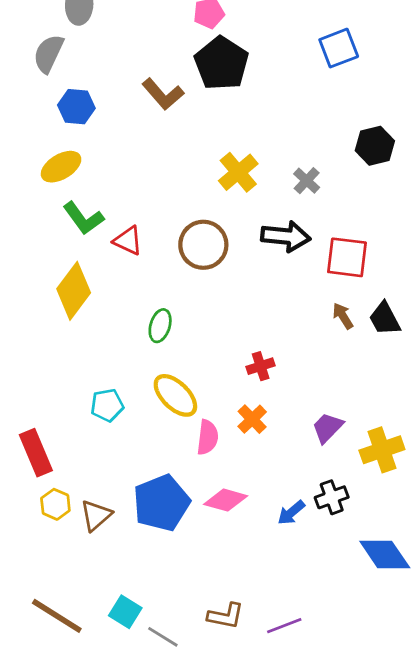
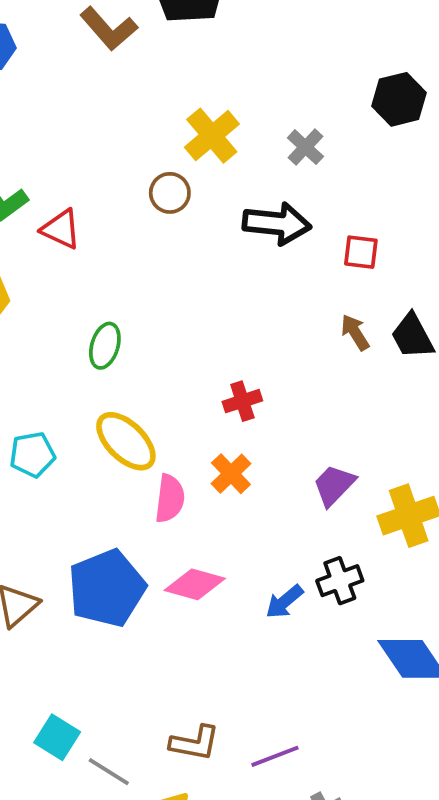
brown circle: (203, 245) -> (170, 193), moved, size x0.6
red square: (347, 257) -> (361, 252), size x0.6

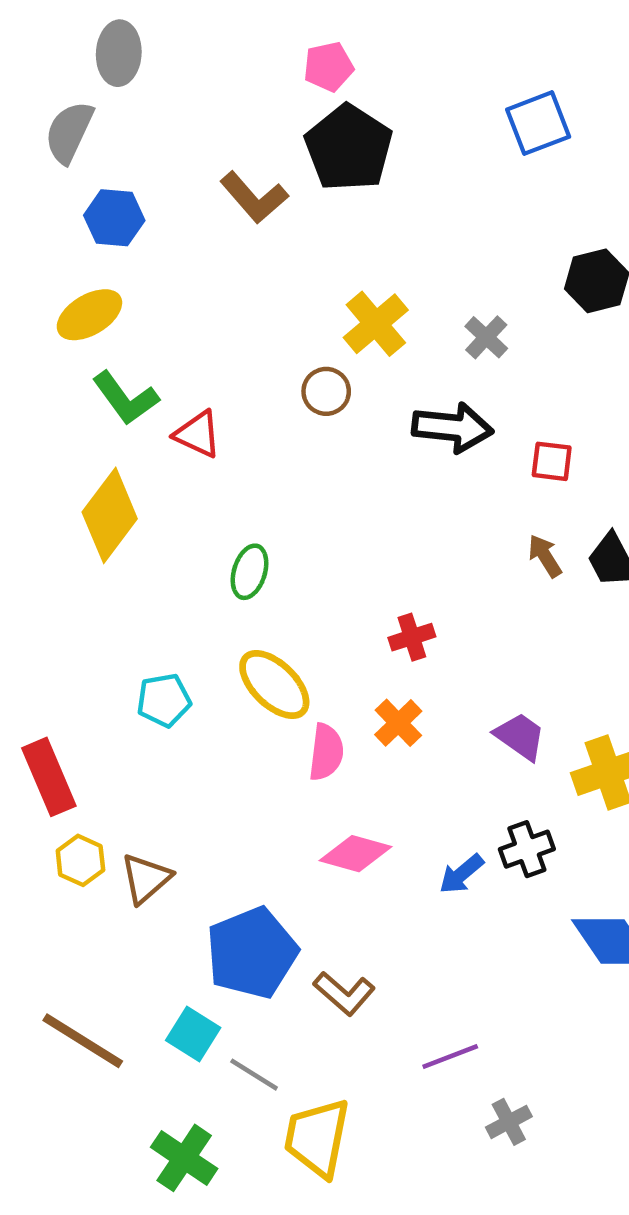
purple trapezoid: (334, 485) -> (520, 736), turned 81
blue pentagon: (107, 588) -> (252, 953), moved
brown L-shape: (195, 743) -> (344, 993), moved, turned 30

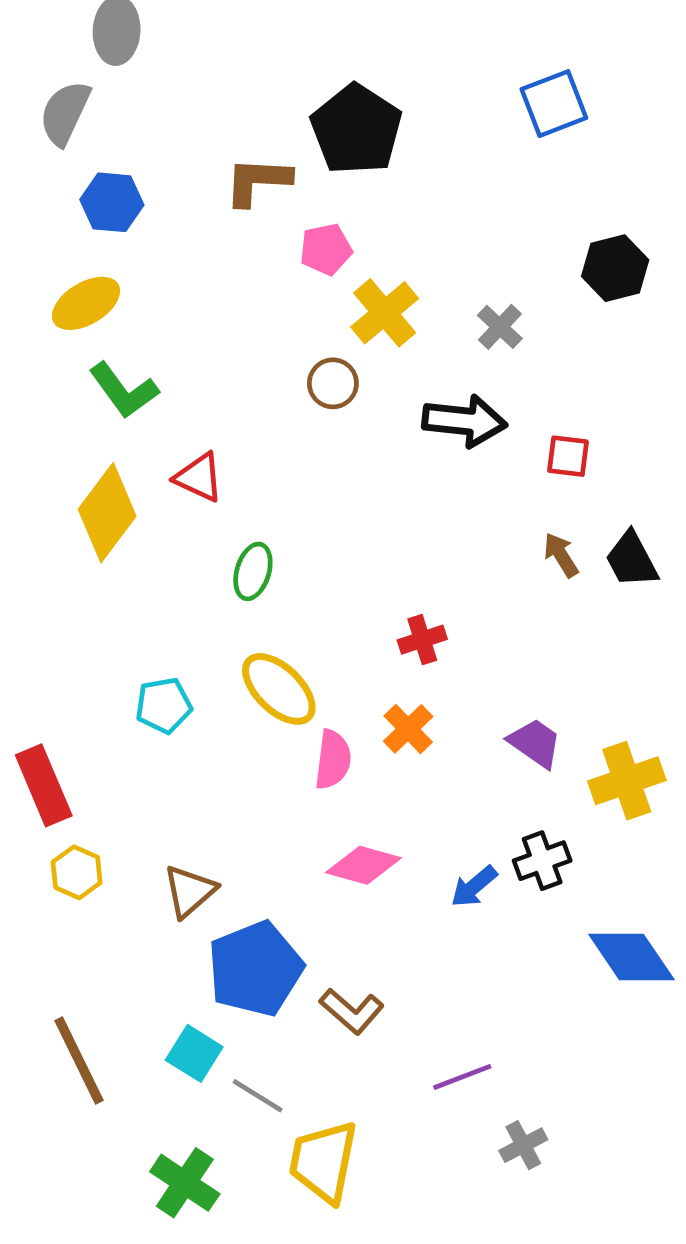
pink pentagon: (328, 67) -> (326, 249), moved
brown L-shape: (254, 197) -> (258, 181), turned 134
red triangle: (198, 434) -> (199, 477), moved
brown triangle: (146, 878) -> (189, 891), moved
brown line: (83, 1041) -> (79, 1060), turned 32

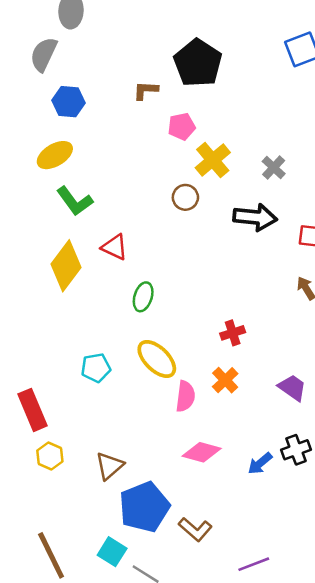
brown L-shape: (258, 181) -> (146, 90), size x0.7

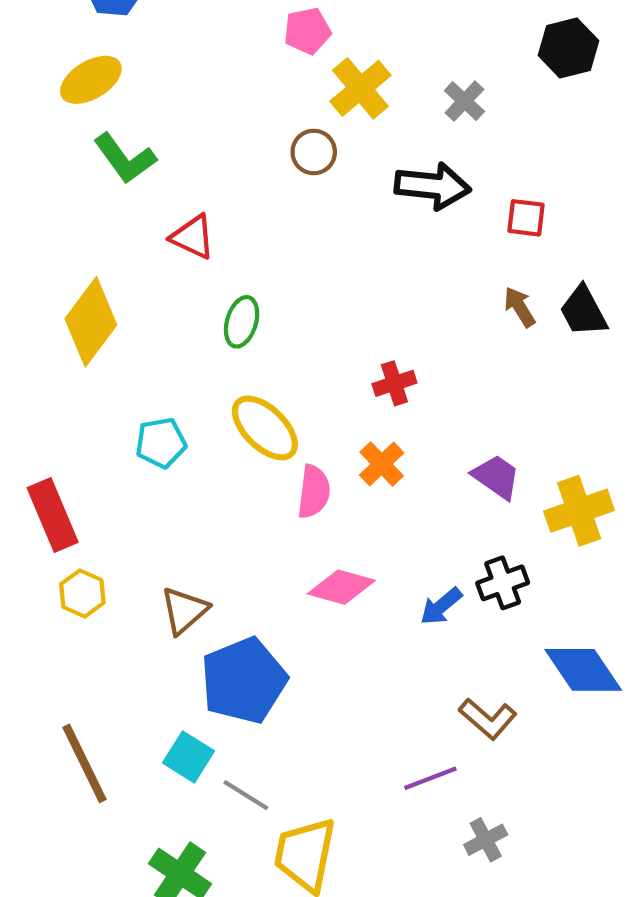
yellow diamond: (66, 266) -> (91, 322), moved
brown L-shape: (195, 529) -> (488, 719), moved

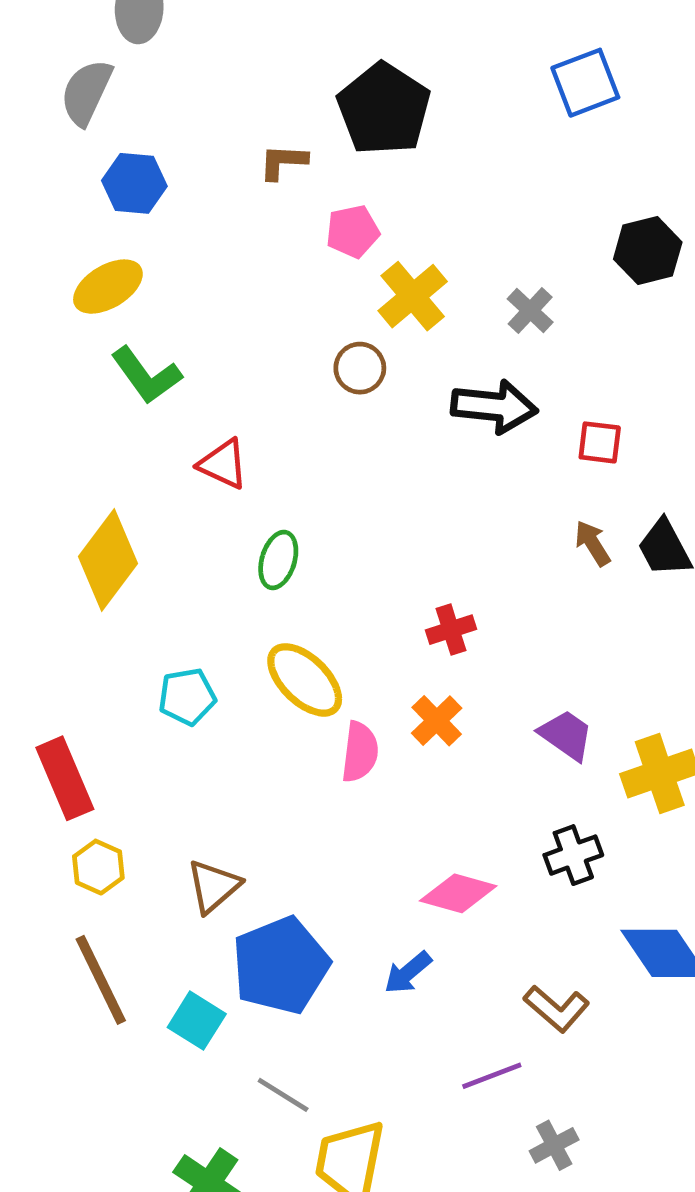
pink diamond: (341, 587) -> (458, 893), moved
blue arrow: (441, 606) -> (408, 973), moved
cyan square: (188, 757) -> (197, 1021), moved
brown line: (84, 763) -> (101, 980), moved

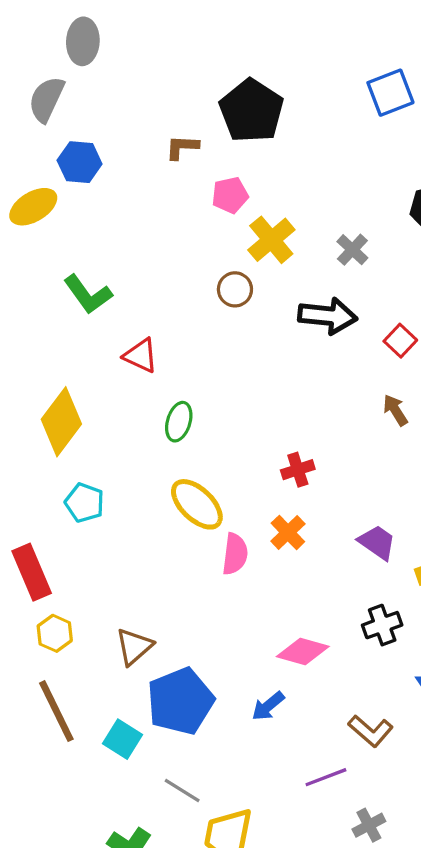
yellow ellipse: (108, 287) -> (33, 207), moved
red square: (600, 442) -> (400, 341), turned 36
cyan pentagon: (187, 697) -> (84, 503), moved, turned 30

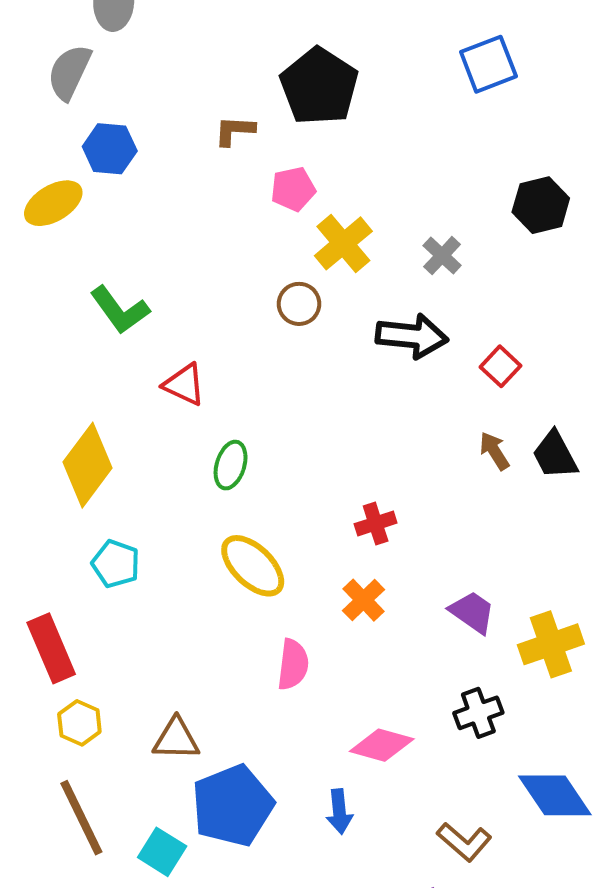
pink semicircle: (235, 554) -> (293, 664), moved
brown triangle: (134, 647) -> (176, 739), turned 42
blue arrow: (268, 706) -> (339, 812), turned -56

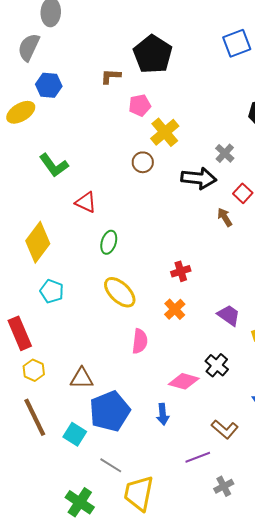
gray cross: (442, 256) -> (225, 153), moved
brown arrow: (494, 451) -> (225, 217), moved
black cross: (478, 713) -> (217, 365), moved, turned -30

